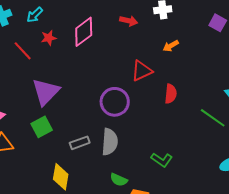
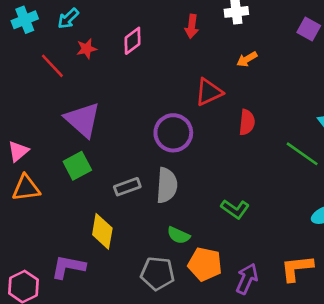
red arrow: (129, 21) -> (192, 26), turned 84
pink diamond: (84, 32) -> (133, 41), size x0.7
purple triangle: (46, 92) -> (83, 120), turned -32

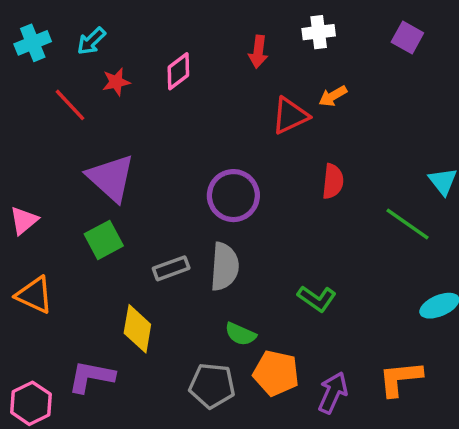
purple square: (309, 29) -> (407, 37), moved
red triangle: (209, 92) -> (290, 116), moved
orange triangle: (26, 188) -> (34, 295), moved, turned 32

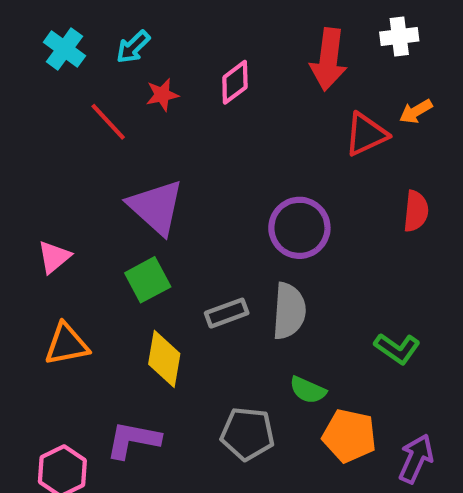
cyan cross: (33, 43) -> (64, 49), turned -32
red arrow: (258, 52) -> (329, 59), size x1.6
orange triangle: (34, 295) -> (67, 344), turned -36
yellow diamond: (137, 329) -> (164, 359), moved
gray pentagon: (212, 386) -> (247, 434), moved

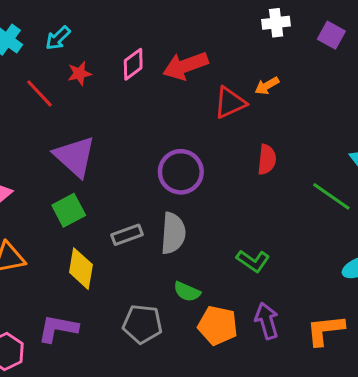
white cross: (399, 37) -> (276, 23), moved
red arrow: (329, 59) -> (185, 66), moved, turned 63
purple arrow: (416, 459) -> (267, 321), moved, turned -40

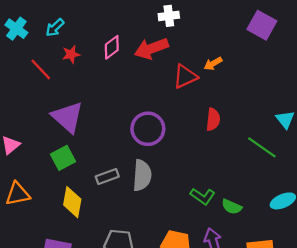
white cross: (276, 23) -> (169, 16), moved
purple square: (331, 35) -> (262, 25), size x1.4
green semicircle: (187, 292) -> (232, 207), moved

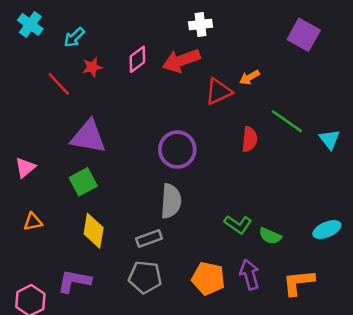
cyan cross: (16, 29) -> (30, 24), moved
purple triangle: (68, 117) -> (88, 137), turned -32
green line: (262, 147) -> (287, 121), moved
gray rectangle: (107, 176) -> (149, 239), moved
orange triangle: (18, 194) -> (33, 222), size x0.7

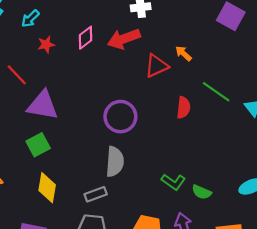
orange arrow: (250, 77) -> (184, 53), turned 72
red line: (59, 84) -> (17, 75), moved

